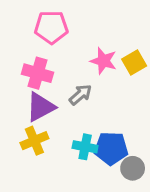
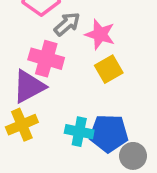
yellow square: (134, 62) -> (109, 69), moved
pink cross: (38, 73) -> (46, 59), moved
gray arrow: (80, 95) -> (67, 24), moved

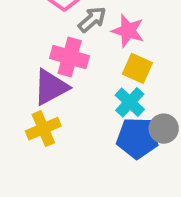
yellow square: (109, 69) -> (137, 68), turned -36
cyan cross: (79, 132) -> (130, 102), moved, turned 32
gray circle: (133, 156) -> (164, 129), moved

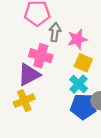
gray arrow: (92, 19) -> (55, 32), turned -42
pink star: (128, 31) -> (77, 39), turned -30

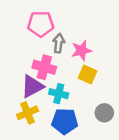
cyan cross: (79, 84) -> (59, 94), moved, turned -30
blue pentagon: (83, 107) -> (65, 121), moved

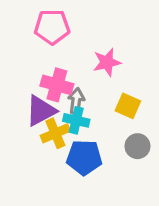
gray arrow: (59, 43) -> (76, 101), moved
yellow square: (87, 74) -> (128, 106), moved
yellow cross: (27, 113) -> (55, 133), moved

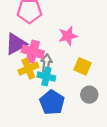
purple triangle: (41, 111) -> (16, 44), moved
yellow cross: (55, 133) -> (28, 69), moved
blue pentagon: (84, 157) -> (52, 102), turned 30

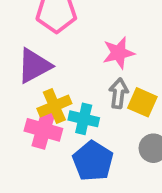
pink cross: (33, 52) -> (43, 130), moved
gray arrow: (46, 63) -> (119, 93), moved

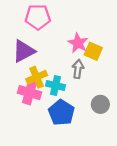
pink star: (119, 53) -> (78, 43), turned -30
yellow square: (142, 102) -> (93, 51), moved

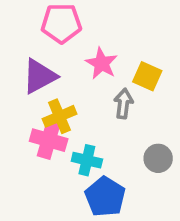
pink star: (78, 43) -> (102, 63), moved
cyan cross: (56, 85) -> (87, 160), moved
blue pentagon: (61, 113) -> (105, 197), moved

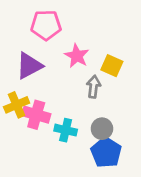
yellow cross: (60, 116) -> (17, 105), moved
gray circle: (158, 158) -> (102, 129), moved
blue pentagon: (105, 197) -> (106, 152), moved

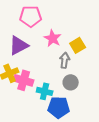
yellow square: (112, 66) -> (78, 45), turned 35
gray circle: (102, 129) -> (71, 82), moved
blue pentagon: (106, 152) -> (59, 107), moved, turned -30

